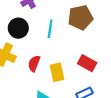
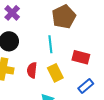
cyan line: (50, 29) -> (50, 44), moved

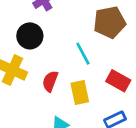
cyan line: (50, 44) -> (83, 54), turned -36

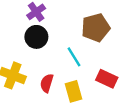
black circle: (30, 36) -> (36, 37), moved

